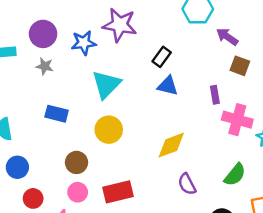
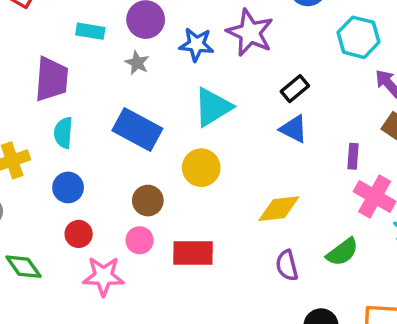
blue rectangle: (57, 114) -> (137, 130), size x1.5
green semicircle: (235, 175) -> (342, 252), moved

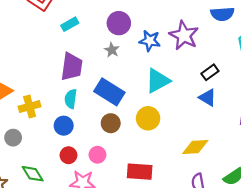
cyan rectangle: (90, 31) -> (70, 24), moved, turned -42
purple trapezoid: (52, 79) -> (72, 67), moved
cyan semicircle: (63, 133) -> (71, 99), moved
brown circle: (148, 201) -> (111, 123), moved
pink circle: (140, 240) -> (97, 155), moved

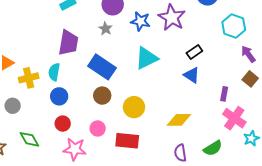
cyan semicircle: (71, 99) -> (54, 72), moved
yellow circle: (148, 118) -> (134, 107), moved
pink circle: (97, 155) -> (98, 128), moved

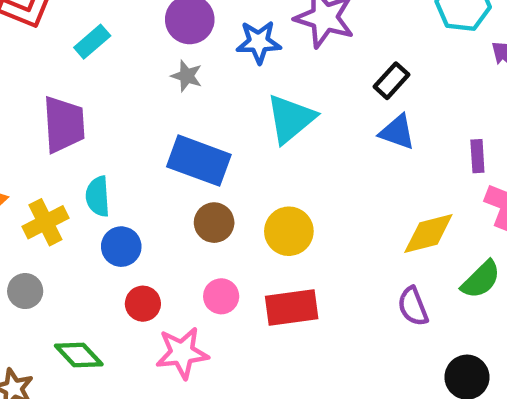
purple trapezoid: (68, 43) -> (64, 124), moved
yellow diamond: (179, 120) -> (428, 233), moved

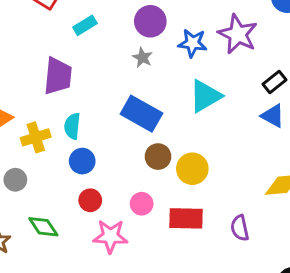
brown circle: (214, 223) -> (158, 157), moved
purple semicircle: (413, 306) -> (240, 228), moved

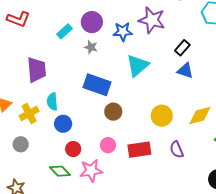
cyan rectangle: (85, 25) -> (65, 31), moved
yellow circle: (192, 169) -> (162, 116), moved
green diamond: (43, 227) -> (60, 171), moved

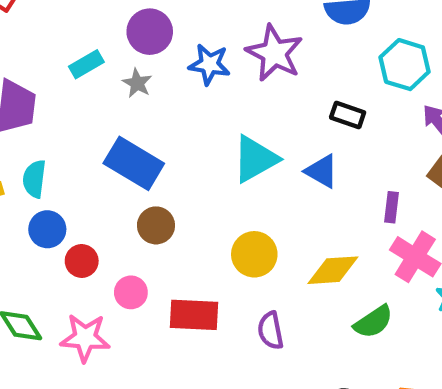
cyan rectangle: (65, 31) -> (86, 64), moved
black rectangle: (182, 48) -> (348, 115), moved, turned 56
cyan triangle: (138, 65) -> (255, 159), moved
red circle: (73, 149) -> (82, 261), moved

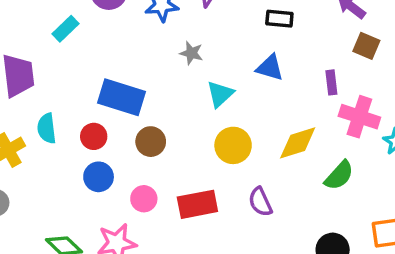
gray star: (137, 83) -> (191, 53), moved
cyan triangle: (255, 159) -> (220, 94), moved, size x0.7
blue circle: (47, 229) -> (99, 177), moved
red circle: (82, 261) -> (94, 136), moved

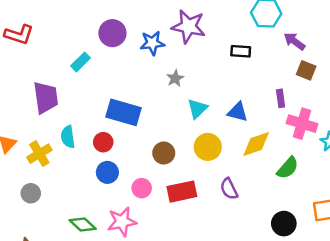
gray star: (191, 53) -> (175, 78), turned 30
blue triangle: (270, 68) -> (238, 112), moved
brown circle: (151, 142) -> (164, 153), moved

